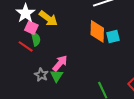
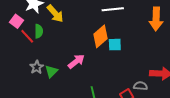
pink square: (31, 28) -> (16, 21), moved
orange diamond: (97, 31) -> (100, 36), turned 35
pink arrow: (60, 63) -> (76, 61), moved

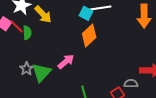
red line: (27, 36) -> (16, 26), moved
cyan square: (115, 45) -> (86, 13), moved, turned 32
green triangle: (51, 71) -> (41, 72), size x1.5

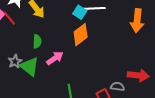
green semicircle: (27, 33) -> (37, 41), moved
green triangle: (41, 72) -> (29, 67), turned -40

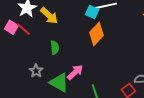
pink arrow: (55, 58) -> (75, 72), moved
green triangle: (29, 67) -> (59, 83), moved

